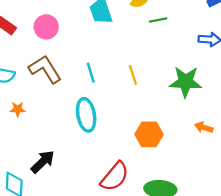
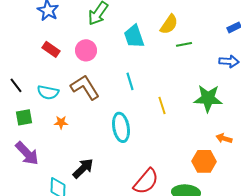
cyan line: (91, 73) -> (130, 81), moved
yellow line: (133, 75) -> (162, 105), moved
orange hexagon: (149, 134) -> (204, 161), moved

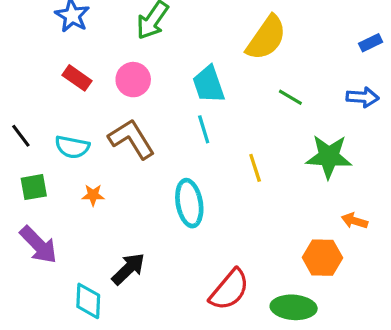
yellow semicircle: (169, 24) -> (266, 38), size x1.4
cyan trapezoid: (134, 36) -> (209, 84), moved
green line: (184, 44) -> (290, 97), moved, turned 42

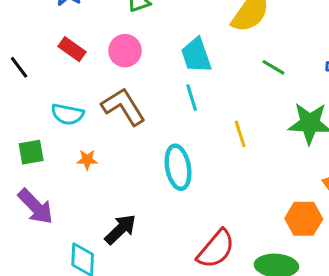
black line: (21, 136) -> (19, 67), moved

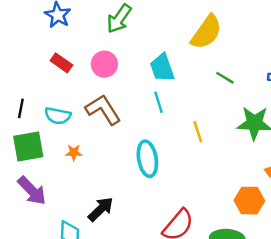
black line: (19, 67) -> (21, 108), moved, turned 48
green square: (31, 152) -> (28, 146), size x1.5

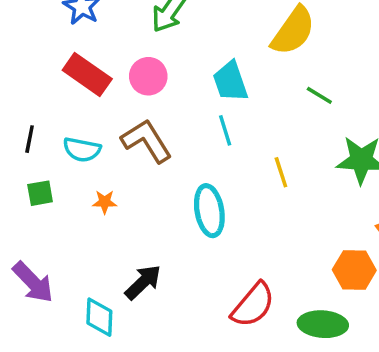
red rectangle: (61, 63) -> (87, 74), size x1.5
green square: (28, 146) -> (40, 193), size x0.6
purple arrow: (32, 191) -> (33, 282), moved

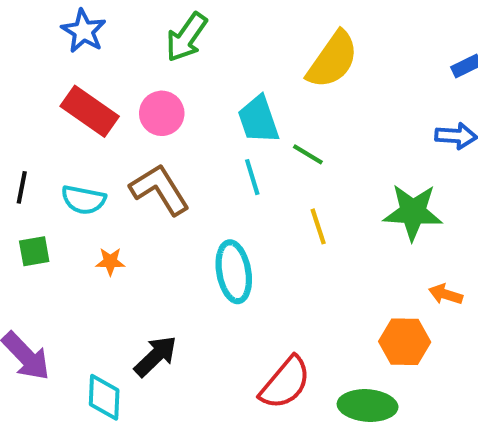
green line: (319, 95) -> (308, 154), moved

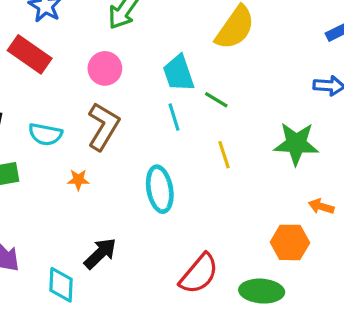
red rectangle: (90, 111) -> (30, 54), moved
brown L-shape: (160, 189) -> (103, 126), turned 63
orange star: (110, 261) -> (78, 180), moved

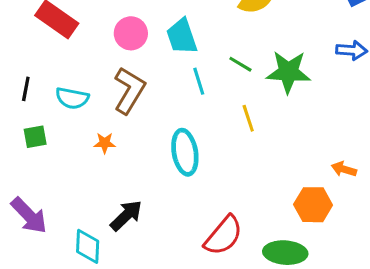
cyan trapezoid: (179, 73) -> (182, 36), moved
green star: (296, 144) -> (288, 72), moved

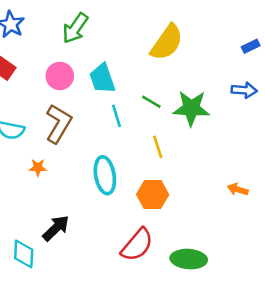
orange hexagon: (313, 205) -> (153, 195), moved

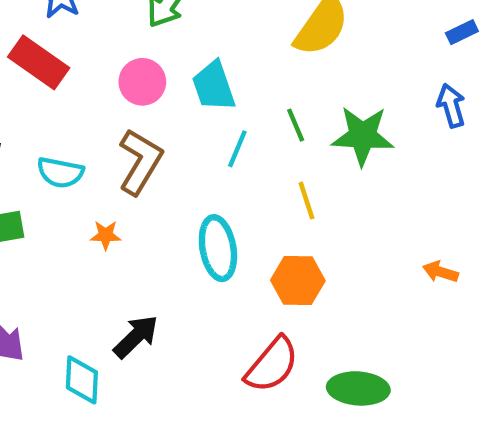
blue arrow: (244, 90) -> (451, 106), turned -110
green line: (151, 102) -> (296, 125), turned 36
cyan line: (117, 116) -> (237, 149), turned 40

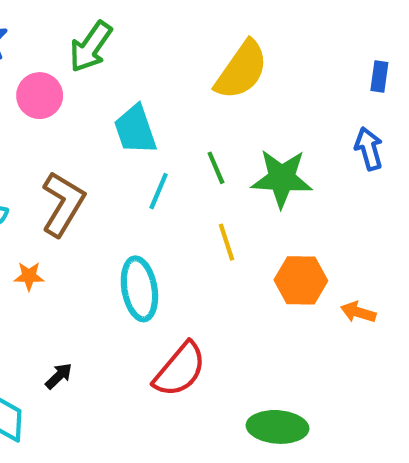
blue rectangle: (462, 32) -> (379, 76), turned -56
pink circle: (142, 82) -> (40, 96), moved
orange hexagon: (298, 281) -> (301, 280), moved
black arrow: (136, 337) -> (59, 376), size x0.6
red semicircle: (272, 365) -> (180, 370), moved

